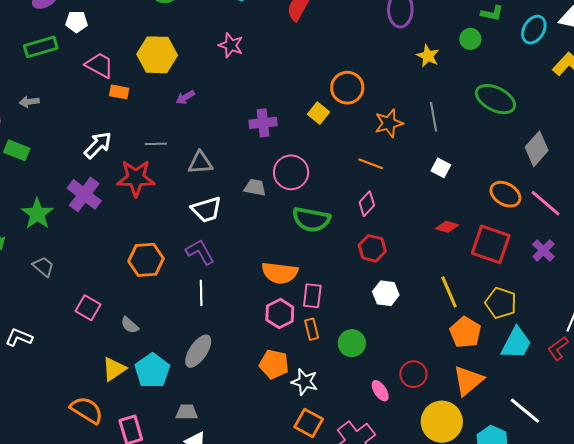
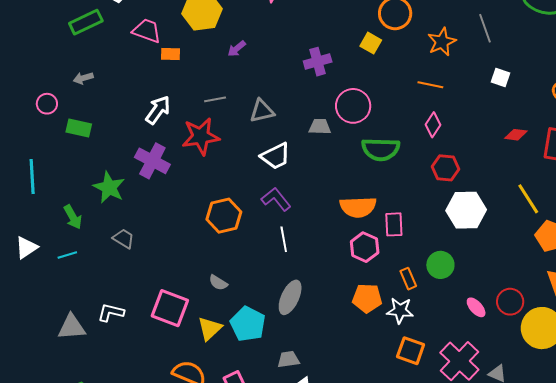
white hexagon: (386, 293) -> (466, 210), size x1.5
pink square: (88, 308) -> (170, 308), moved, size x1.5
orange rectangle: (312, 329) -> (408, 279), moved
red circle: (413, 374) -> (510, 302), moved

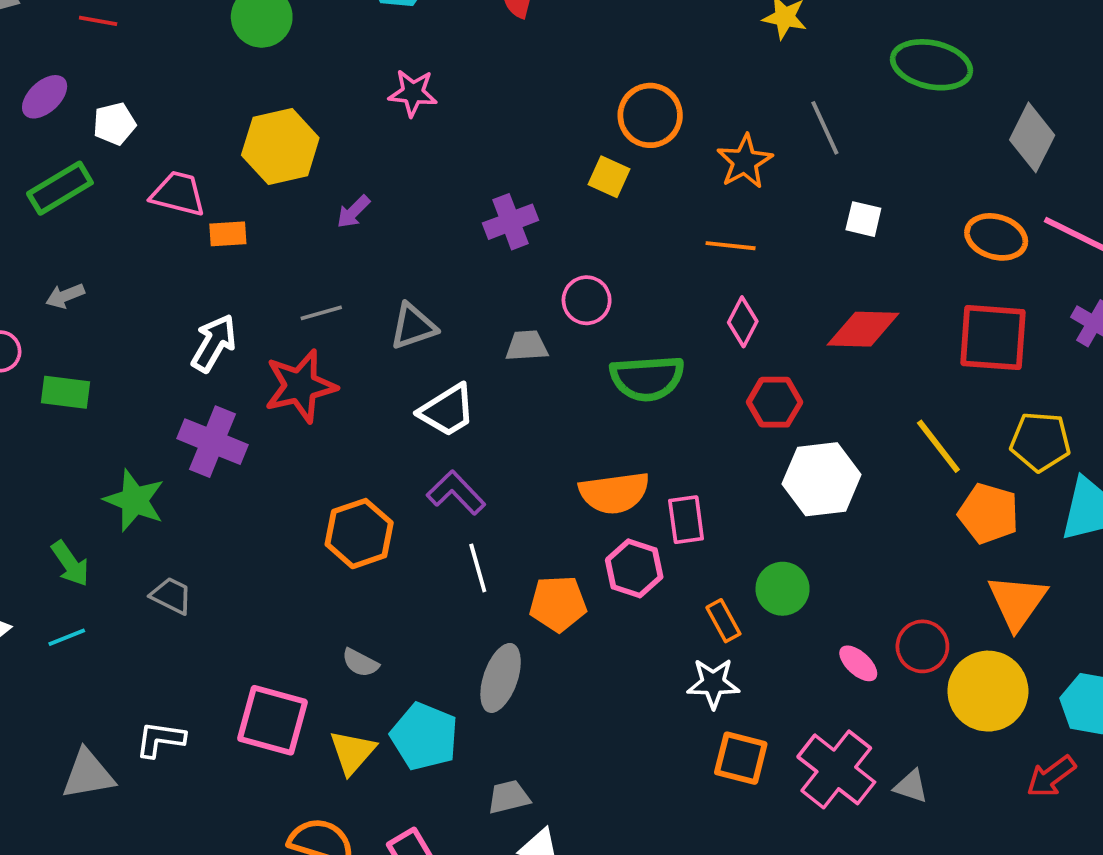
pink circle: (353, 106) -> (587, 300), size x0.7
red diamond: (516, 135) -> (863, 329), moved, size x1.6
orange pentagon: (367, 298) -> (558, 604), moved

